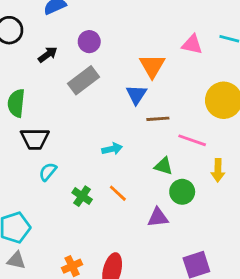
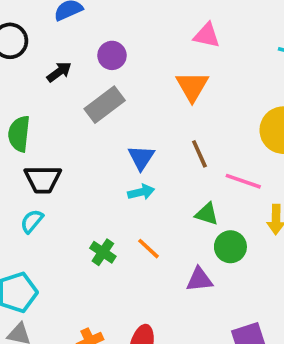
pink triangle: (192, 44) -> (207, 35), moved
blue triangle: (136, 95) -> (141, 157), moved
brown line: (158, 119) -> (199, 154), turned 70
cyan semicircle: (48, 172) -> (32, 221), moved

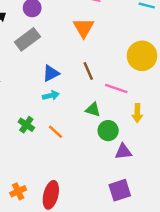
blue triangle: (141, 157) -> (51, 73), turned 30
green cross: (103, 252) -> (26, 125), moved
purple triangle: (199, 280) -> (123, 152), moved

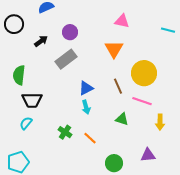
yellow circle: (142, 56) -> (144, 73), moved
cyan arrow: (51, 96) -> (86, 107), turned 88
green circle: (108, 131) -> (114, 163), moved

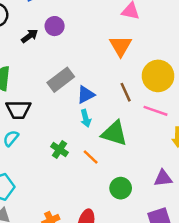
purple circle: (70, 32) -> (55, 26), moved
gray rectangle: (66, 59) -> (61, 80), moved
green triangle: (122, 119) -> (114, 133), moved, size x1.6

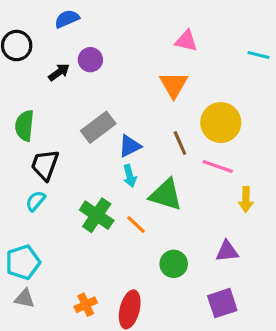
black trapezoid: (18, 110) -> (45, 165), turned 110
green cross: (60, 149) -> (97, 215), size x1.5

